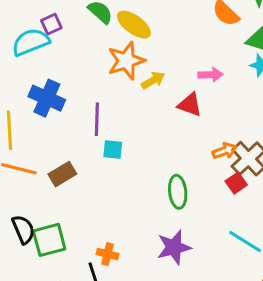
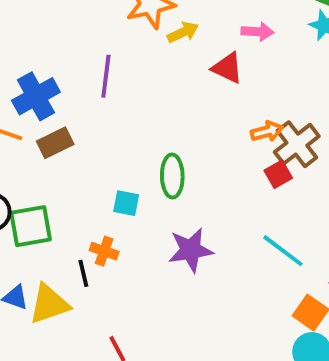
blue cross: (47, 98) -> (36, 96), moved, turned 32
cyan square: (113, 149) -> (126, 203), moved
green ellipse: (178, 192) -> (172, 176), moved

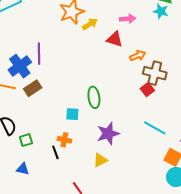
purple line: (106, 76) -> (39, 54), moved
orange arrow: (267, 131) -> (138, 56), moved
brown cross: (297, 144) -> (155, 73), turned -30
green square: (31, 226) -> (26, 140), moved, size x0.6
yellow triangle: (49, 304) -> (100, 160), moved, size x0.7

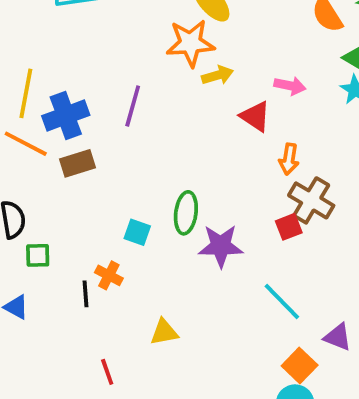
purple line: (39, 54) -> (133, 106), moved
orange arrow: (138, 56) -> (289, 159), turned 105
purple star: (108, 134) -> (221, 246), moved

